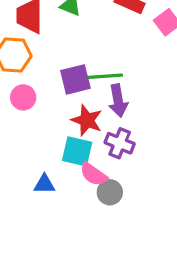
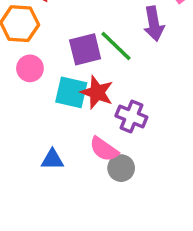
green line: (105, 76) -> (116, 46), turned 48
purple arrow: (118, 101) -> (154, 24), moved
cyan square: (77, 151) -> (71, 92), moved

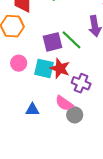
pink circle: (30, 68) -> (19, 63), moved

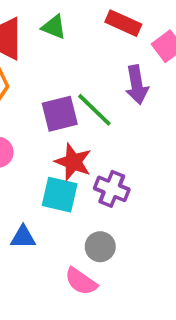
cyan square: (44, 68) -> (60, 195), moved
pink semicircle: (64, 103) -> (81, 281), moved

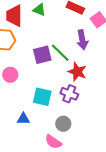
red star: (73, 162) -> (77, 72), moved

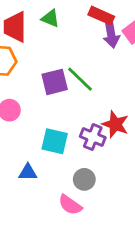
purple arrow: (82, 40) -> (111, 34), moved
red star: (77, 72) -> (115, 124), moved

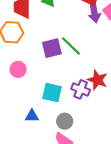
gray circle: (84, 179) -> (65, 121), moved

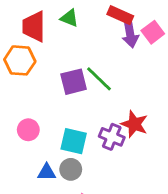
pink circle: (18, 69) -> (28, 130), moved
gray circle: (65, 121) -> (71, 169), moved

